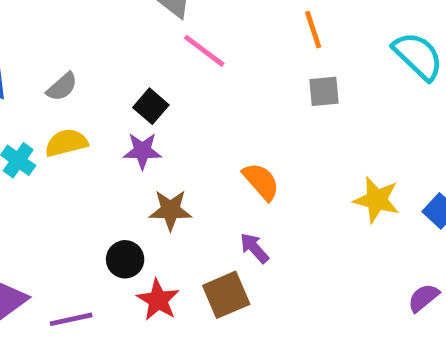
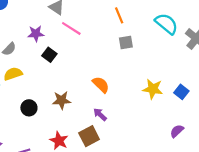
purple star: (142, 151) -> (36, 34), moved
black circle: (125, 259) -> (29, 108), moved

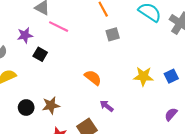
blue square: (181, 92) -> (171, 76), turned 32
brown star: (61, 100) -> (51, 105), moved
purple arrow: (100, 114) -> (107, 106), moved

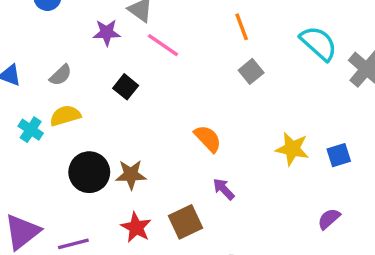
gray square: (113, 34) -> (251, 71), turned -32
purple star: (25, 35) -> (107, 33), moved
black circle: (26, 108) -> (89, 172), size x1.5

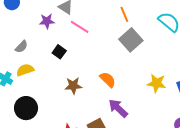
gray square: (251, 71) -> (131, 40), size x1.6
black circle: (89, 172) -> (26, 108), moved
brown star: (131, 175) -> (73, 86), moved
purple arrow: (224, 189) -> (118, 108), size x1.5

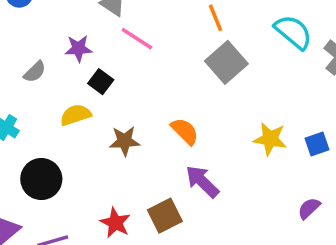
purple star: (47, 21) -> (78, 49), moved
yellow semicircle: (25, 70) -> (76, 115), moved

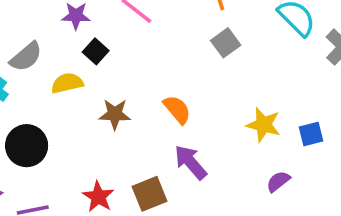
gray square: (226, 62) -> (226, 43), size x0.7
gray semicircle: (35, 72) -> (26, 57), moved, size x1.4
purple semicircle: (309, 208) -> (278, 181), moved

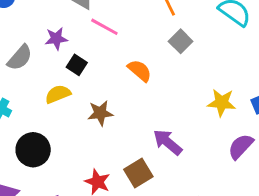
gray semicircle: (26, 57) -> (20, 58), moved
orange semicircle: (177, 109) -> (140, 71), moved
purple semicircle: (278, 181) -> (241, 146), size x1.4

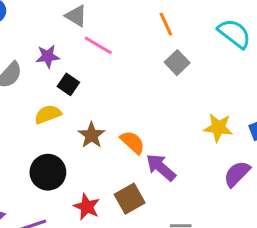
orange semicircle: (140, 71) -> (133, 142), moved
brown star: (100, 113) -> (92, 135), turned -30
black circle: (33, 150) -> (48, 172), moved

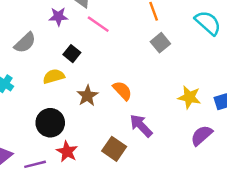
purple star: (48, 56) -> (58, 16), moved
orange semicircle: (133, 142) -> (122, 91), moved
brown square: (130, 199) -> (114, 149), turned -30
red star: (87, 207) -> (67, 151), moved

